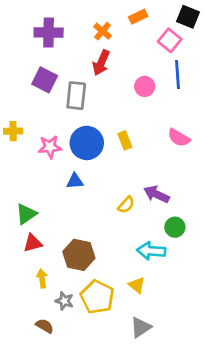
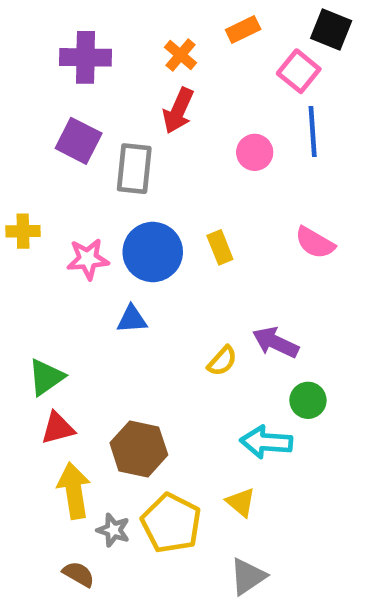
yellow arrow: (42, 279) -> (74, 491), size x1.6

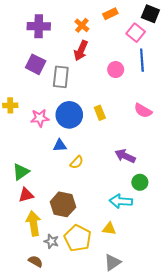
yellow semicircle: (222, 361) -> (77, 162), moved
yellow triangle: (241, 502) -> (109, 229), turned -32

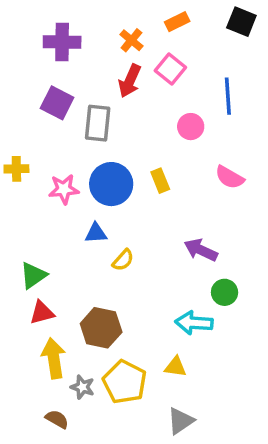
pink square: (136, 33) -> (170, 69), moved
pink circle: (116, 70) -> (191, 127), moved

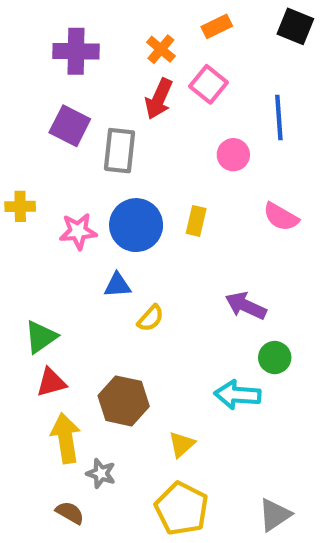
yellow rectangle: (160, 181) -> (196, 221), turned 35
yellow triangle: (175, 367) -> (182, 444), moved, turned -50
yellow pentagon: (125, 382) -> (182, 509), moved
gray triangle: (181, 421) -> (275, 515), moved

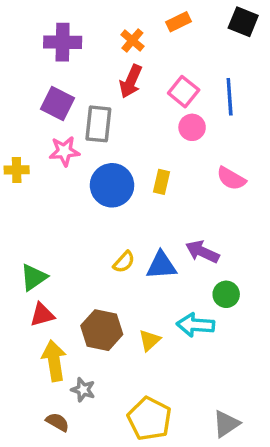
pink square: (208, 84) -> (184, 92), moved
pink star: (78, 231) -> (64, 151), moved
blue triangle: (117, 285) -> (161, 265), moved, size x1.4
yellow triangle: (182, 444) -> (149, 340), moved

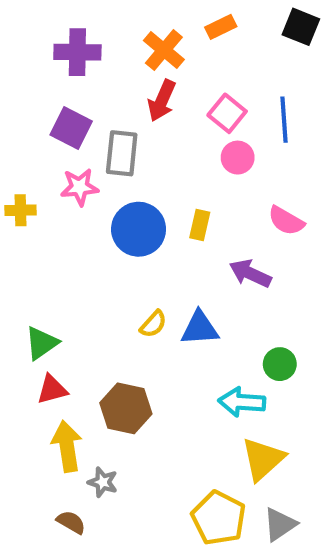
orange cross: (132, 40) -> (164, 50), size x1.4
purple arrow: (202, 252) -> (250, 273), moved
yellow triangle: (149, 340) -> (263, 459), moved, size x1.6
yellow pentagon: (149, 419) -> (219, 518), moved

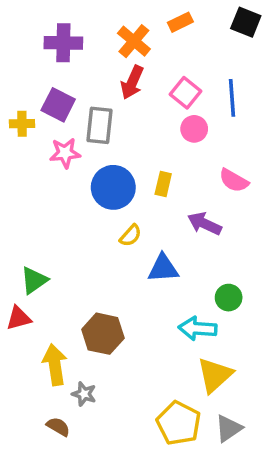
yellow cross: (21, 210) -> (22, 124), moved
yellow semicircle: (153, 324) -> (130, 236), moved
red triangle: (52, 389) -> (19, 318), moved

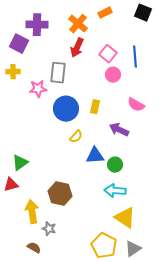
purple square: (58, 105) -> (19, 44), moved
green circle: (229, 298) -> (115, 165), moved
yellow triangle: (215, 375) -> (125, 218), turned -45

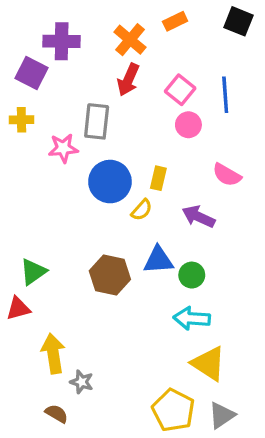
yellow semicircle: (76, 137) -> (142, 210), moved
brown hexagon: (60, 194) -> (110, 275), moved

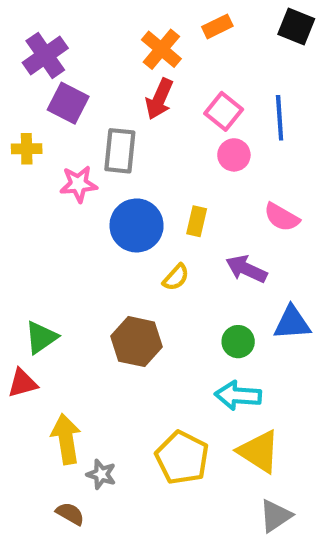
purple cross: (62, 41) -> (45, 55), moved, turned -36
purple square: (32, 73) -> (68, 103), moved
yellow semicircle: (142, 210) -> (176, 277), moved
blue triangle: (158, 260) -> (292, 323), moved
yellow pentagon: (173, 410) -> (182, 458), moved

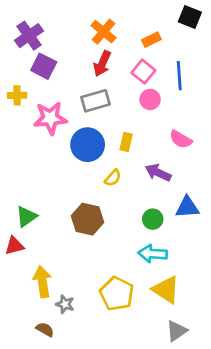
orange rectangle: (217, 26) -> (151, 40), moved
gray rectangle: (120, 151) -> (96, 101), moved, turned 68
pink star: (78, 184) -> (50, 118), size x1.4

